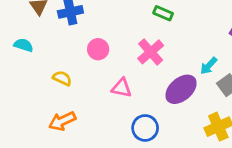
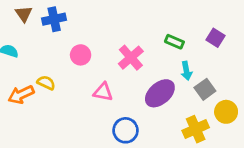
green rectangle: (163, 13) -> (174, 42), moved
cyan arrow: (209, 66) -> (186, 71), turned -54
orange arrow: (62, 121) -> (21, 95), moved

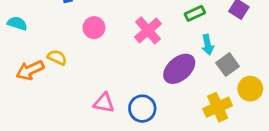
green rectangle: (174, 42) -> (195, 13), turned -48
pink triangle: (103, 92) -> (104, 103), moved

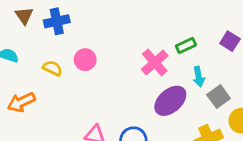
pink cross: (148, 30) -> (155, 62), moved
yellow semicircle: (57, 57) -> (52, 68), moved

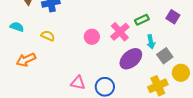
pink circle: (85, 60) -> (92, 37), moved

